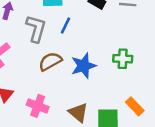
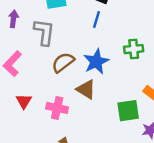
blue line: (65, 26) -> (96, 20), moved
brown triangle: (78, 112) -> (86, 89), moved

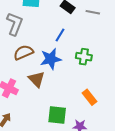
blue line: (96, 20) -> (60, 35), moved
green square: (128, 111) -> (57, 115), moved

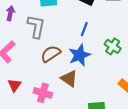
green cross: (84, 57) -> (113, 46), turned 35

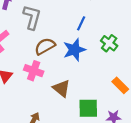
brown triangle: (69, 78) -> (61, 88), moved
pink cross: (43, 93) -> (34, 71), moved

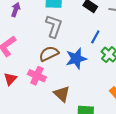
gray L-shape: (32, 17) -> (54, 26), moved
blue line: (81, 23) -> (95, 37), moved

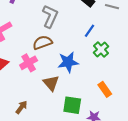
blue star: (76, 59) -> (68, 62), moved
pink cross: (37, 76) -> (29, 63), turned 30

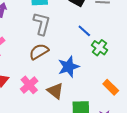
blue line: (89, 31) -> (84, 31), turned -72
pink cross: (29, 63) -> (29, 85), moved

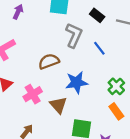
gray L-shape: (42, 24) -> (74, 35), moved
green cross: (100, 48) -> (116, 86), moved

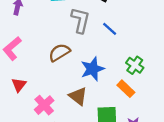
pink cross: (33, 94) -> (44, 105), moved
orange rectangle: (116, 111) -> (126, 89), moved

